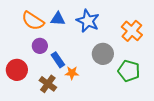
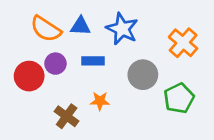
blue rectangle: (58, 60) -> (93, 61), moved, turned -56
red circle: (17, 70) -> (29, 76), moved
green pentagon: (129, 71) -> (179, 98), turned 30

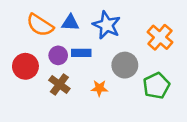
purple circle: (55, 64) -> (58, 55), moved
orange star: (100, 101) -> (99, 88), moved
brown cross: (67, 116) -> (59, 84), moved

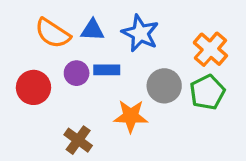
brown cross: (59, 84) -> (78, 140), moved
green pentagon: (156, 86) -> (207, 92), moved
orange star: (99, 88) -> (131, 116), size x1.5

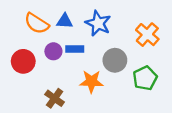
green pentagon: (207, 92) -> (145, 78), moved

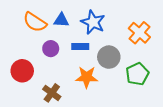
blue rectangle: (75, 49) -> (80, 46), moved
red circle: (23, 61) -> (22, 71), moved

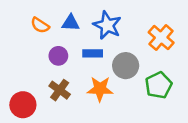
orange semicircle: (35, 22) -> (40, 25), size x0.7
red circle: (22, 71) -> (23, 105), moved
brown cross: (52, 93) -> (60, 90), moved

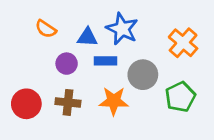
blue triangle: (71, 23) -> (87, 37), moved
brown cross: (60, 90) -> (68, 102), turned -30
red circle: (23, 105) -> (26, 104), moved

